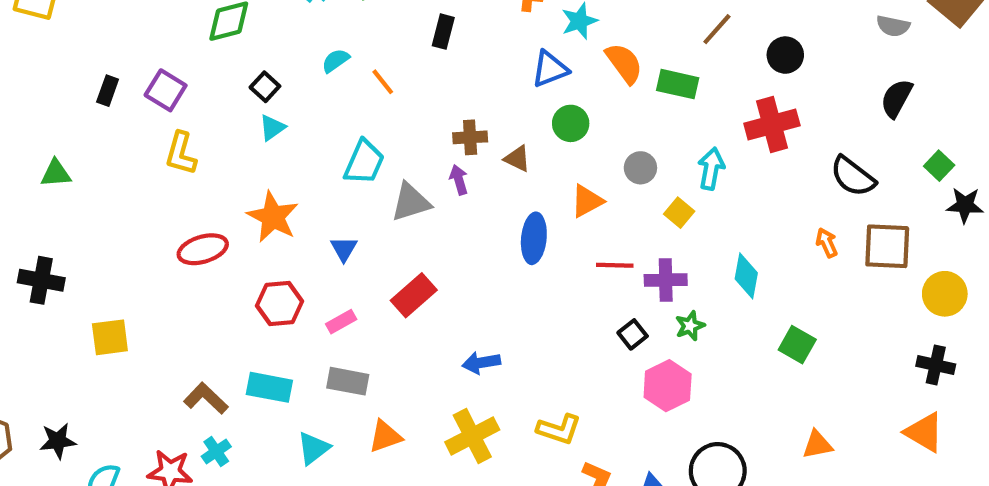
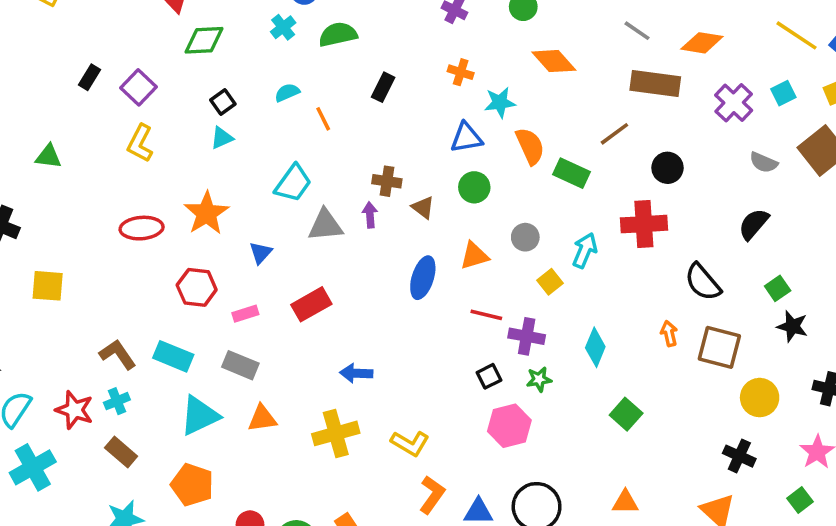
green triangle: (56, 173) -> (48, 156), moved
cyan triangle: (313, 448) -> (200, 416), size x1.4

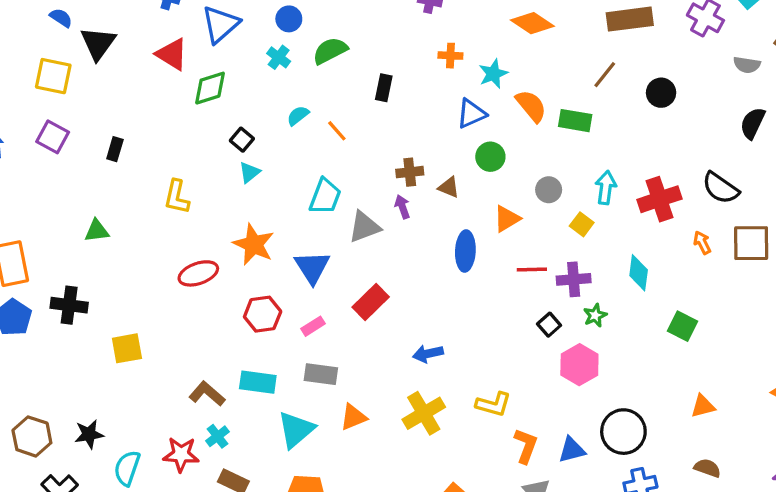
purple square: (138, 87) -> (53, 137), moved
red cross: (644, 224) -> (659, 199), moved
blue triangle: (261, 253) -> (312, 267), size x1.6

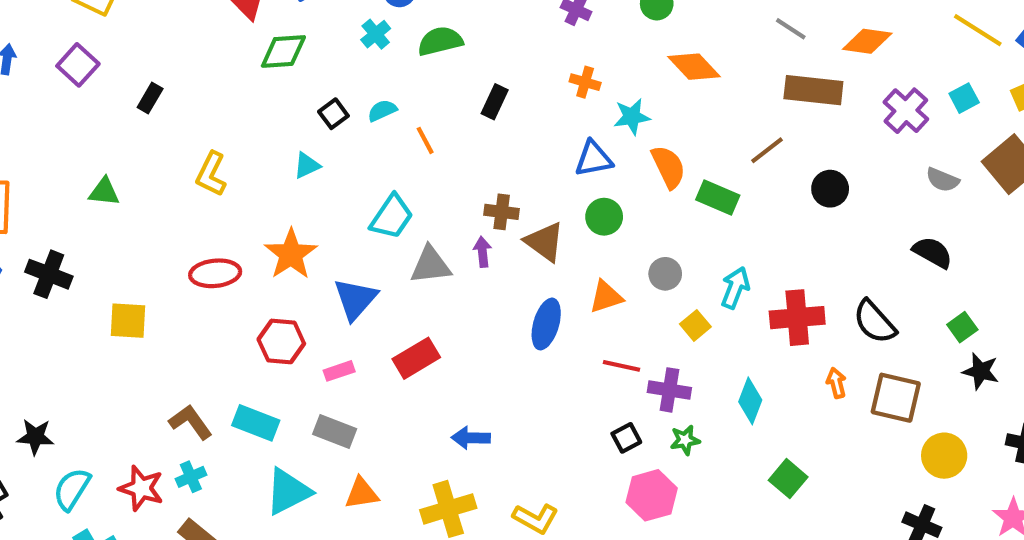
black semicircle: (753, 123) -> (933, 252), turned 80
black square: (242, 140) -> (333, 114), moved
brown triangle: (449, 187) -> (545, 242), size x1.5
yellow square: (127, 348) -> (128, 321), moved

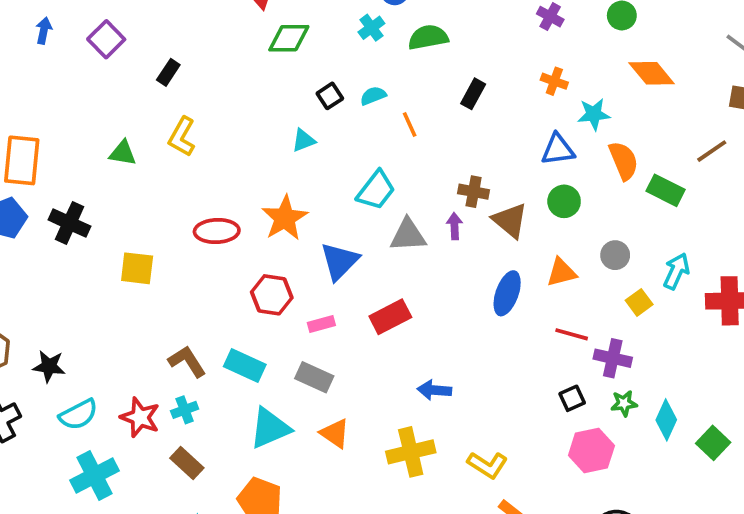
yellow L-shape: (211, 174) -> (182, 137), moved
cyan diamond: (750, 401) -> (666, 420), moved
cyan semicircle: (72, 489) -> (78, 415), turned -153
orange triangle: (362, 493) -> (335, 433), turned 40

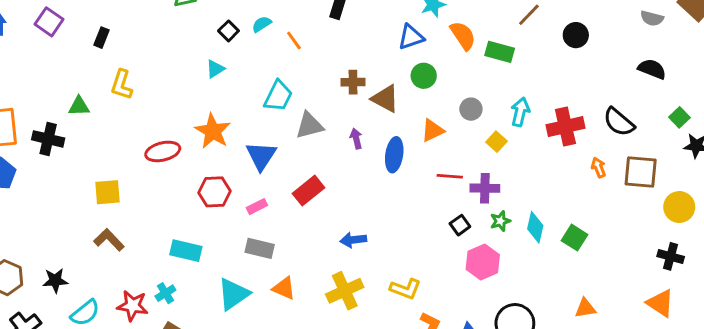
black cross: (69, 223) -> (48, 139), moved
purple arrow: (455, 226) -> (356, 139), moved
brown L-shape: (187, 361) -> (109, 240), moved
cyan rectangle: (245, 366) -> (186, 251), moved

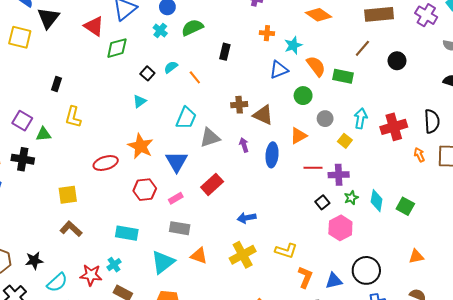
purple square: (49, 22) -> (22, 121), moved
green circle: (424, 76) -> (303, 96), moved
black semicircle: (619, 122) -> (432, 121), turned -130

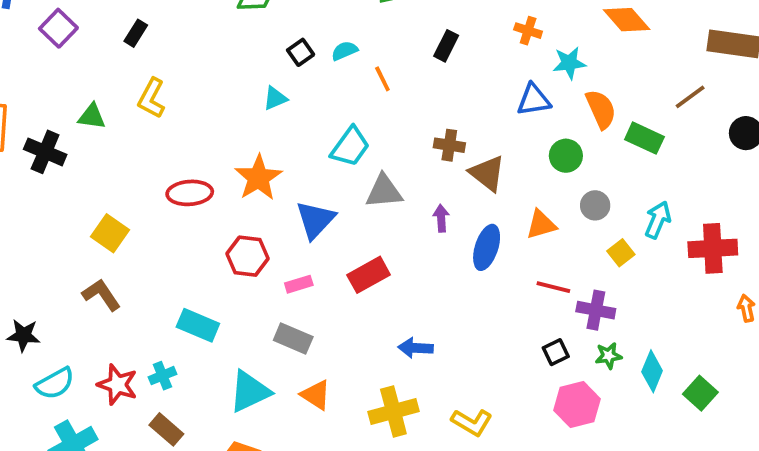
purple square: (22, 121) -> (58, 28), moved
yellow square: (68, 195) -> (110, 233), turned 30

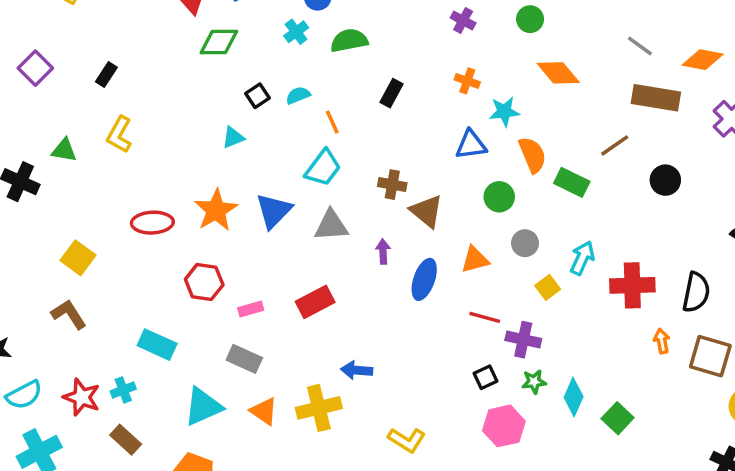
cyan trapezoid: (350, 147) -> (323, 168), moved
blue triangle: (315, 220) -> (274, 211), moved
yellow cross: (393, 411) -> (319, 408), moved

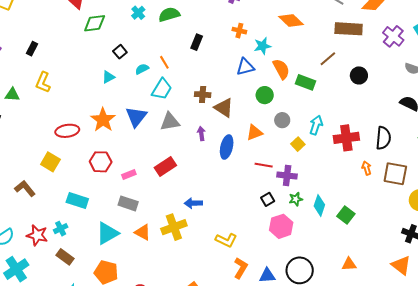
cyan semicircle: (298, 95) -> (142, 69), moved
yellow square: (78, 258) -> (50, 162), moved

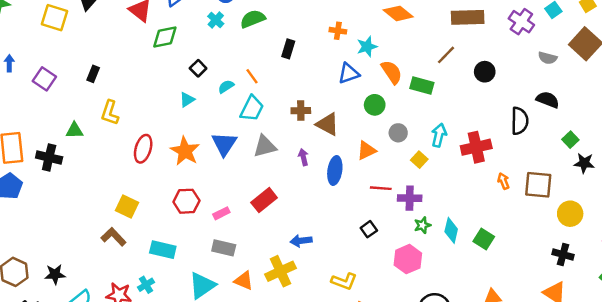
red ellipse: (67, 131) -> (143, 149), moved, turned -60
black semicircle: (383, 138) -> (520, 121), moved
brown L-shape: (25, 188) -> (114, 237), moved
black square: (268, 199) -> (369, 229), moved

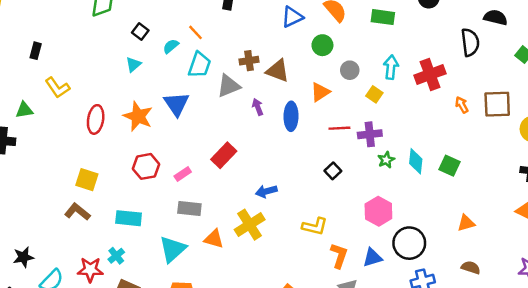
green rectangle: (422, 86) -> (383, 17), moved
yellow L-shape: (110, 113) -> (57, 88), turned -45
gray triangle: (265, 146) -> (229, 86), moved
pink hexagon: (408, 259) -> (378, 211), moved

